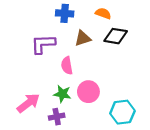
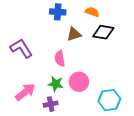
purple L-shape: (43, 44) -> (21, 48), moved, turned 60

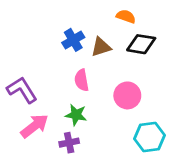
blue cross: (58, 12) -> (73, 40), moved, turned -35
purple L-shape: (21, 48) -> (22, 90), moved
pink circle: (79, 82) -> (127, 95), moved

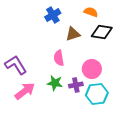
blue cross: (73, 40) -> (53, 15), moved
cyan hexagon: (150, 137) -> (97, 94), moved
purple cross: (69, 143) -> (76, 85), moved

